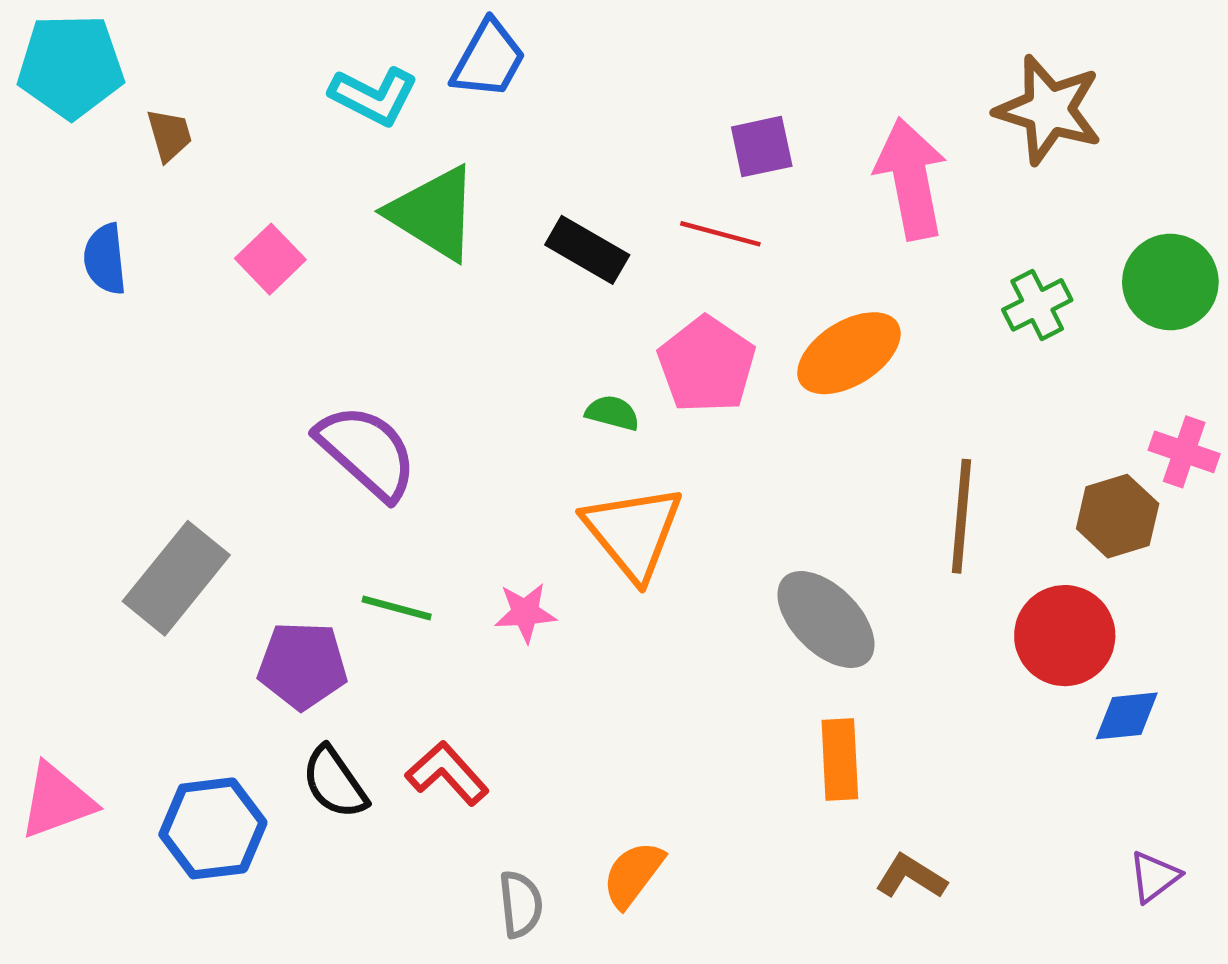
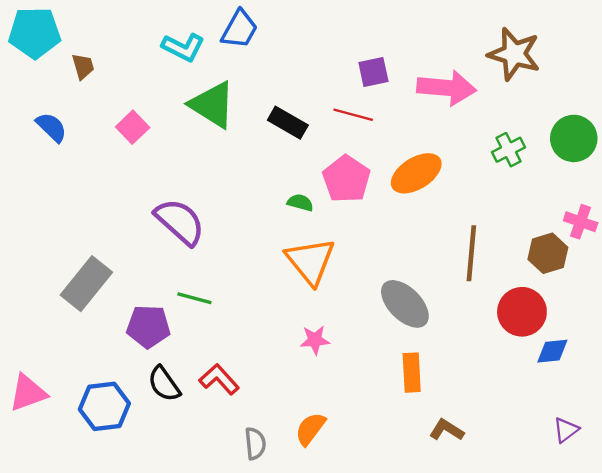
pink arrow: (911, 179) -> (447, 88), turned 106
blue semicircle: (105, 259) -> (51, 127), turned 140
pink star: (525, 613) -> (315, 340), moved

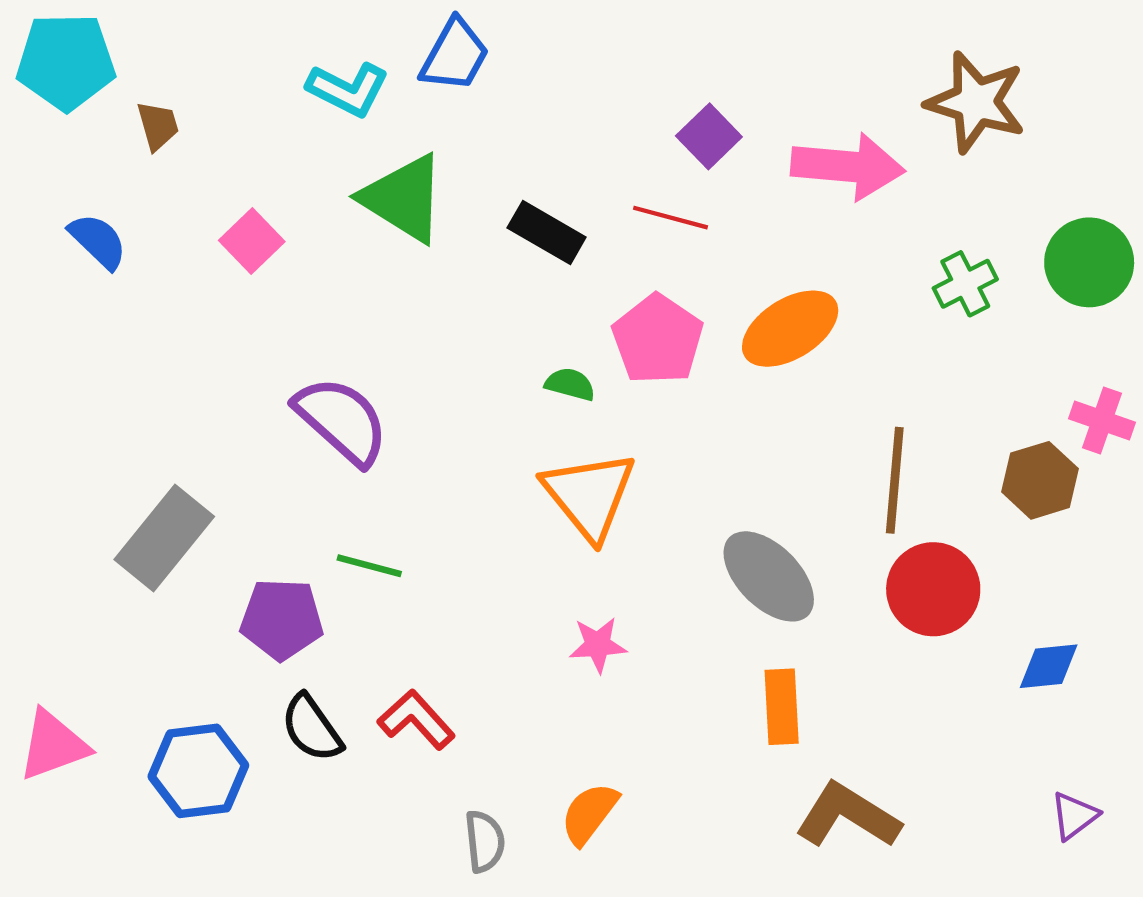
purple square: (373, 72) -> (709, 136), turned -32
red circle: (522, 312) -> (933, 589), moved
brown L-shape: (447, 430) -> (848, 816), size x1.6

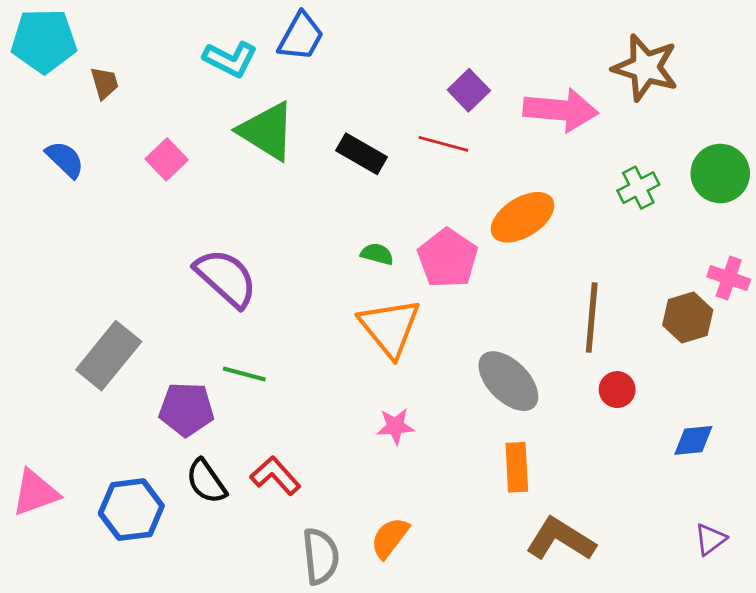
pink pentagon: (658, 339) -> (448, 258), moved
red circle: (933, 589) -> (617, 390), size x0.6
gray semicircle: (485, 841) -> (321, 556), size x1.4

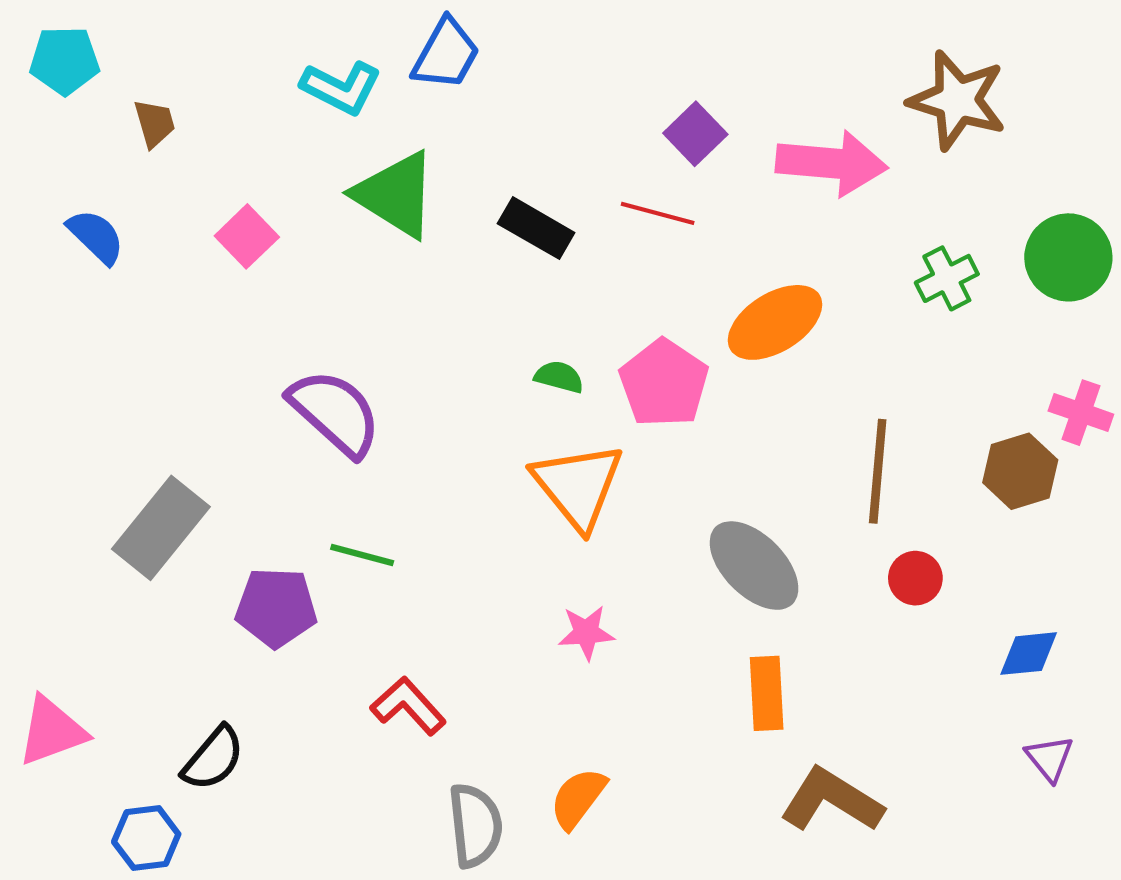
cyan pentagon: (44, 41) -> (64, 60), size x0.7
black semicircle: (206, 481) -> (213, 758), moved, turned -105
blue hexagon: (131, 510) -> (146, 838), moved, size x0.7
purple triangle: (710, 539) -> (1050, 758), moved, turned -32

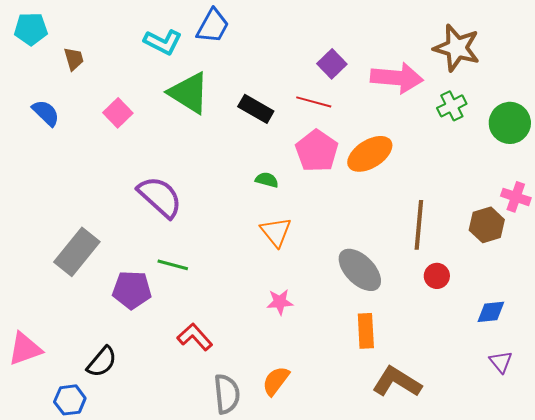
green cross: (947, 278) -> (452, 106), moved
pink pentagon: (664, 383) -> (317, 151), moved
orange triangle: (578, 486) -> (276, 232), size x0.7

